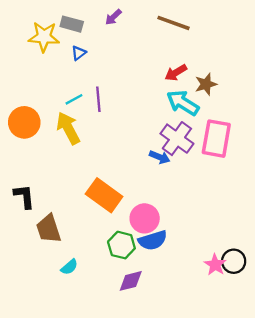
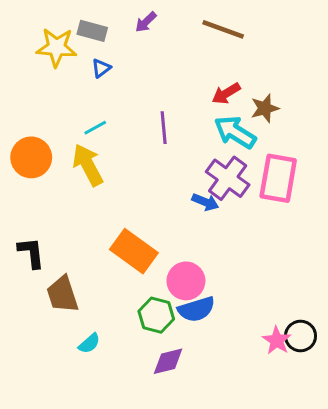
purple line: (98, 99) -> (164, 128), moved

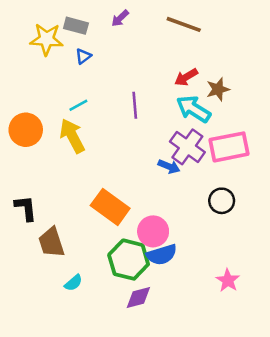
pink rectangle: (278, 178) -> (229, 147), turned 69
green hexagon: (156, 315) -> (129, 260), size x1.4
black circle: (301, 336) -> (222, 201), moved

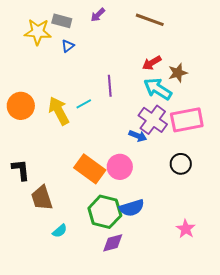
cyan line: (78, 105) -> (84, 104), moved
pink circle: (153, 231) -> (120, 167), moved

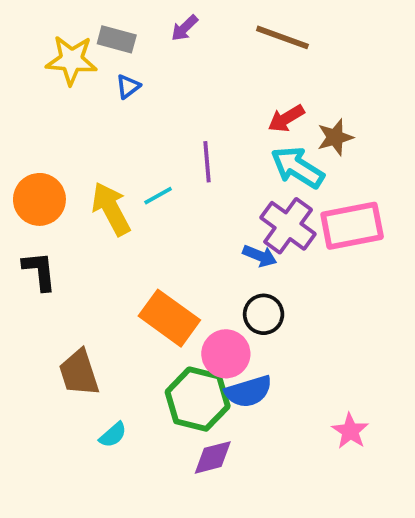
black circle: (181, 164) -> (264, 314), moved
pink circle: (120, 167) -> (226, 354), moved
black L-shape: (21, 170) -> (39, 271), moved

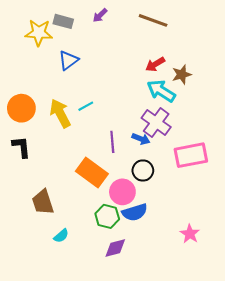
blue triangle: (128, 86) -> (68, 60), moved, size x1.5
purple line: (207, 162) -> (112, 142), moved
pink rectangle: (352, 226) -> (191, 155), moved
green hexagon: (198, 399) -> (107, 216), size x0.7

